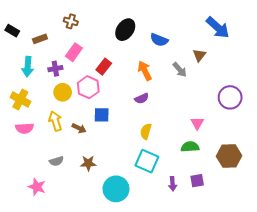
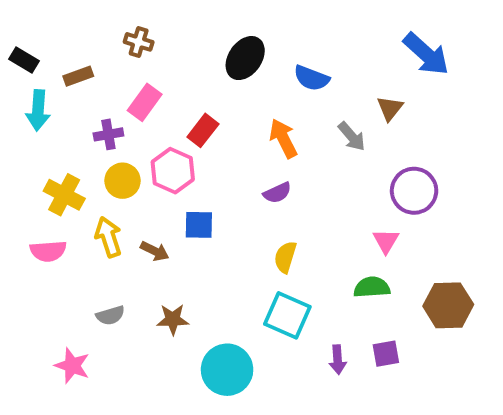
cyan arrow: (28, 67) -> (38, 110), moved
purple circle: (230, 97) -> (414, 191), moved
yellow cross: (20, 99) -> (64, 195), moved

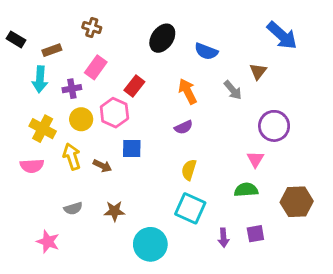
cyan arrow: (38, 110) -> (40, 79), moved

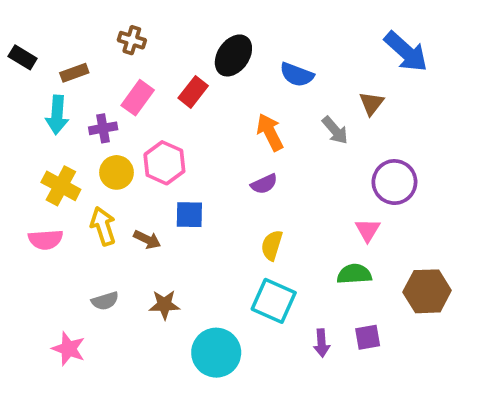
red rectangle: (134, 86) -> (193, 92), moved

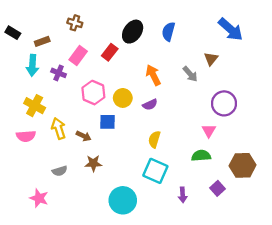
blue semicircle: (297, 75) -> (168, 32), moved, turned 84
purple cross: (103, 128) -> (59, 73), turned 32
yellow circle: (116, 172) -> (123, 98), moved
brown star: (164, 305) -> (93, 163), moved
purple square: (368, 337) -> (217, 188), moved, turned -32

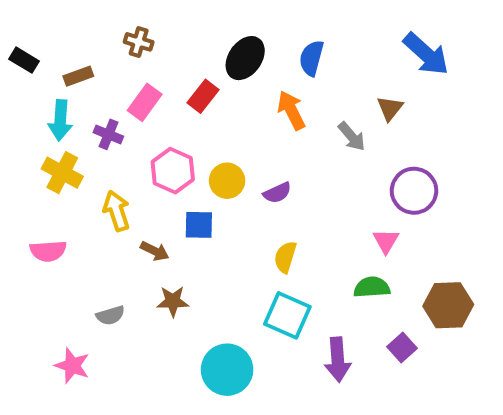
orange arrow: (153, 75) -> (291, 110), moved
yellow cross: (35, 106) -> (62, 173), moved
yellow arrow: (59, 128) -> (116, 211), moved
purple arrow: (183, 195) -> (338, 360), size x1.5

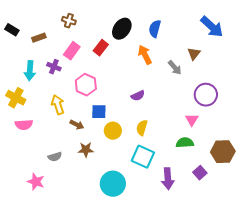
cyan arrow: (60, 120) -> (30, 71), moved
yellow cross: (62, 173) -> (16, 98), moved
yellow circle: (227, 181) -> (113, 131), moved

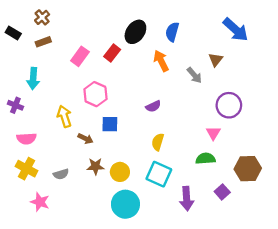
brown cross: (69, 21) -> (42, 17), moved, turned 32
purple cross: (54, 67) -> (15, 105), moved
yellow cross: (16, 98) -> (27, 169), moved
yellow circle: (113, 131) -> (120, 172), moved

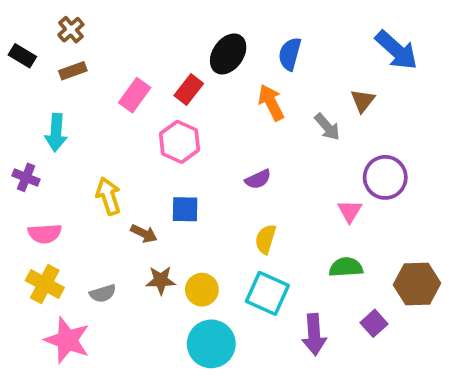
pink hexagon: (95, 94) -> (179, 142), moved
pink triangle: (213, 133) -> (350, 211), moved
pink star: (40, 202) -> (67, 340), size x1.4

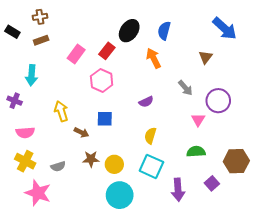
brown cross: (71, 30) -> (40, 17), turned 32
gray arrow: (327, 127) -> (185, 88), moved

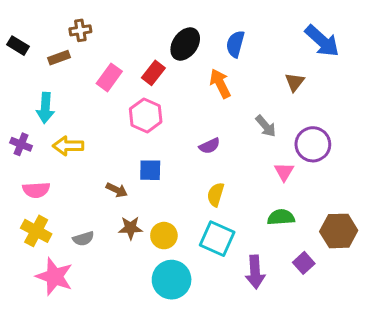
brown cross: (40, 17) -> (80, 30), moved
yellow arrow: (61, 111) -> (68, 146), moved, turned -72

